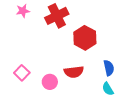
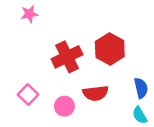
red cross: (57, 16) -> (67, 57), moved

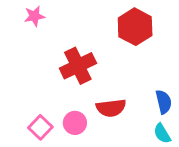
red hexagon: (110, 49) -> (135, 27), moved
pink square: (28, 94) -> (40, 127), moved

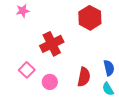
red semicircle: (111, 108) -> (84, 77), moved, turned -72
pink square: (40, 127) -> (27, 70), moved

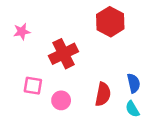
pink star: (23, 11) -> (22, 32), moved
pink square: (27, 70) -> (33, 86), turned -35

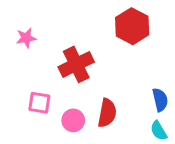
red semicircle: (103, 94) -> (107, 113), moved

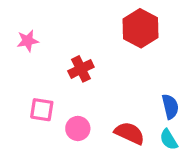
red cross: (76, 64) -> (81, 69), size x0.7
red semicircle: (107, 113) -> (130, 133), moved, turned -76

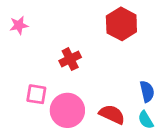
pink star: (28, 41) -> (19, 25), moved
pink circle: (78, 128) -> (67, 110), size x1.6

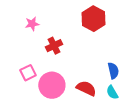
pink star: (19, 25) -> (32, 24), moved
pink square: (36, 94) -> (28, 73), turned -35

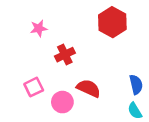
pink circle: (52, 85) -> (62, 102), size x0.7
red semicircle: (86, 88) -> (89, 88), moved

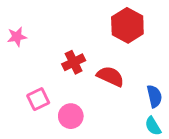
pink star: (39, 28) -> (17, 37), moved
red semicircle: (89, 88) -> (110, 76), moved

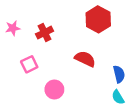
red cross: (74, 62) -> (45, 33), moved
pink square: (38, 99) -> (29, 64), moved

